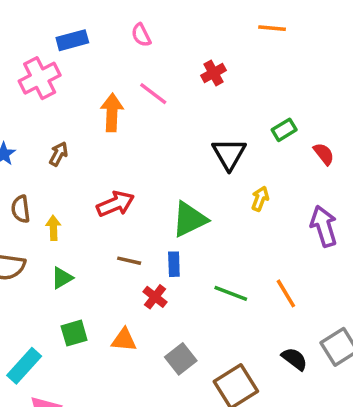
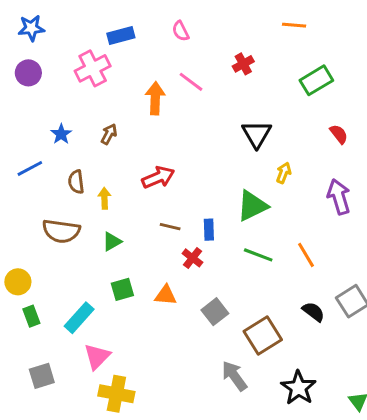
green rectangle: (284, 130) -> (316, 80), moved, size x1.5
green triangle: (189, 219) -> (252, 206), moved

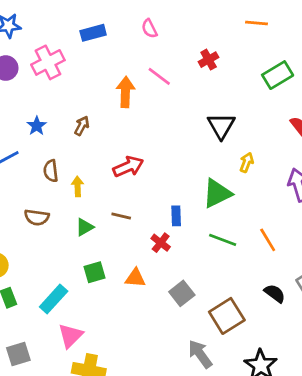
pink cross: (93, 68) -> (48, 62), moved
brown line: (170, 227) -> (121, 216), moved
brown semicircle: (61, 231) -> (37, 217), size x0.7

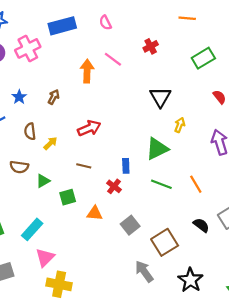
blue rectangle: (93, 33) -> (62, 26), size x1.4
yellow arrow: (78, 186) -> (50, 143), turned 48
green triangle: (85, 227) -> (43, 181), moved
green square: (94, 272) -> (68, 197), moved

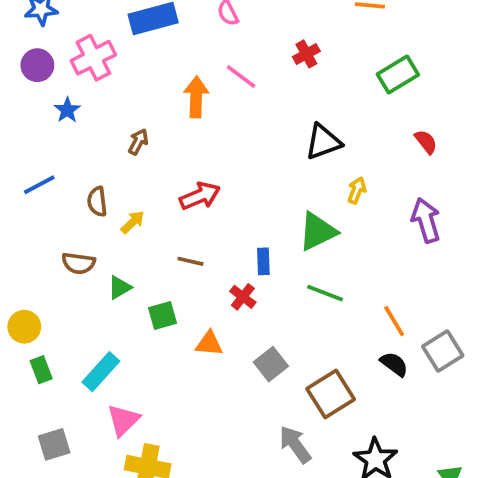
blue star: (19, 97) -> (67, 110), moved
black triangle: (160, 97) -> (323, 142), turned 40
orange line: (196, 184) -> (394, 321), moved

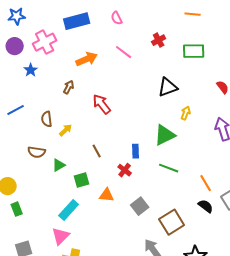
green rectangle: (398, 75) -> (194, 51), moved, turned 30
orange arrow: (196, 97) -> (87, 59), moved, turned 65
red arrow: (200, 196) -> (102, 104), moved, turned -105
brown line: (191, 261) -> (97, 151), turned 48
cyan rectangle: (101, 372) -> (69, 210), moved

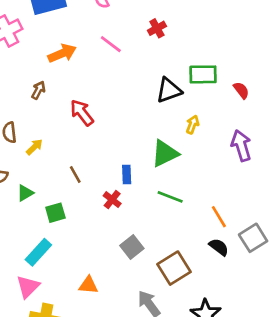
green rectangle: (194, 51) -> (203, 74), moved
orange triangle: (107, 195) -> (88, 285), moved

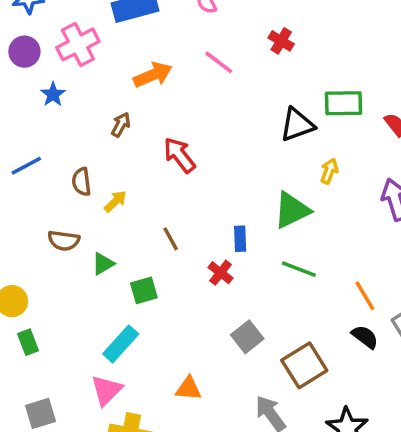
red cross: (157, 28) -> (281, 41), turned -30

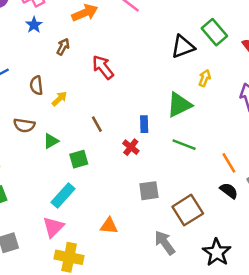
blue star: (53, 94) -> (34, 25), moved
green rectangle: (344, 103) -> (214, 32), turned 50
gray square: (247, 337) -> (149, 191), turned 30

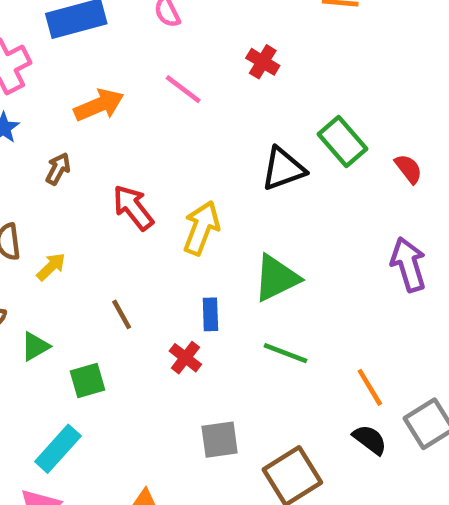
yellow arrow: (205, 78) -> (201, 228), moved, size x1.6

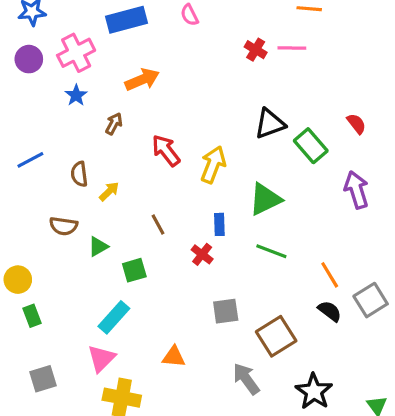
pink line: (183, 89) -> (292, 48), moved, turned -36
green rectangle: (342, 141) -> (311, 146), moved

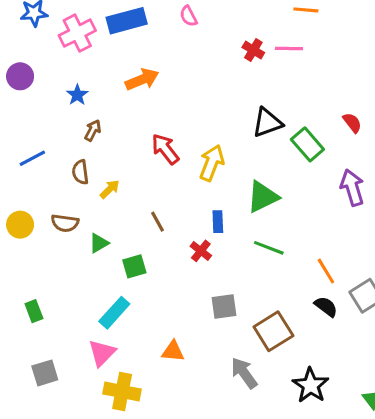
pink cross: (76, 53) -> (77, 33), moved
purple circle: (29, 59) -> (20, 76), moved
brown arrow: (114, 124) -> (93, 130), moved
yellow circle: (18, 280) -> (20, 225), moved

